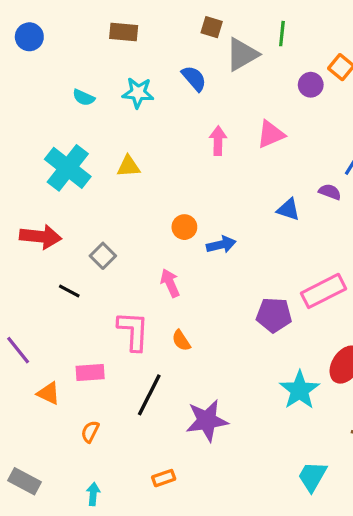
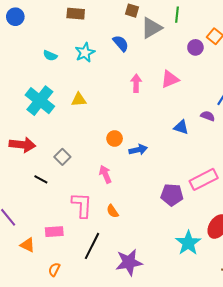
cyan star: (138, 93) -> (85, 53), turned -30

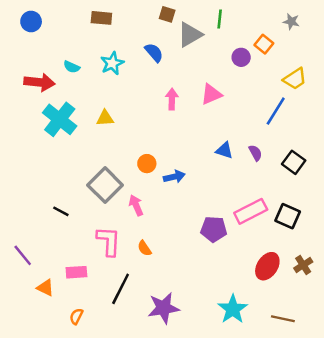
purple semicircle: (208, 116) -> (255, 153), moved, turned 40
red arrow: (22, 145) -> (39, 82), moved
gray square: (62, 157) -> (105, 185), moved, size x1.8
cyan star: (188, 243) -> (233, 309), moved

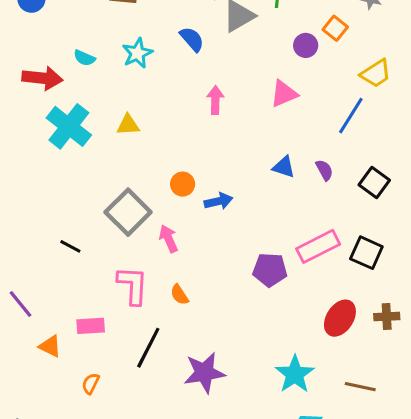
pink triangle: (211, 94) -> (284, 94), moved
brown cross: (303, 265) -> (387, 317), turned 30

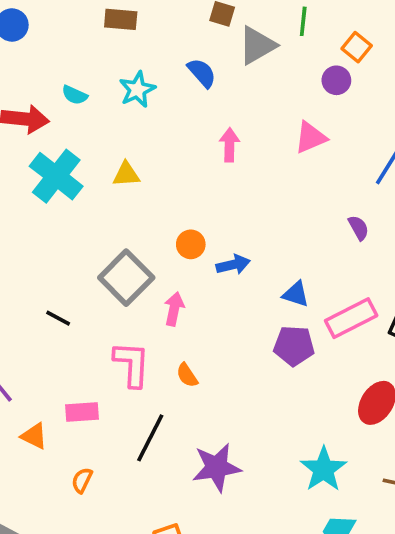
orange square: (335, 28) -> (357, 47), moved
blue triangle: (284, 167) -> (296, 294), moved
pink arrow: (169, 239) -> (174, 309), turned 36

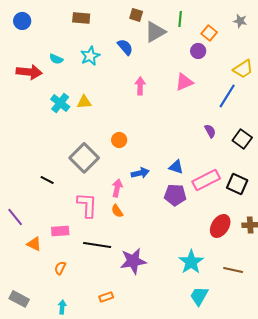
cyan cross: (56, 176) -> (60, 103), moved, size x0.7
blue arrow: (233, 265) -> (140, 173), moved
pink arrow: (174, 309) -> (117, 188), moved
black line: (150, 438) -> (97, 245), turned 72

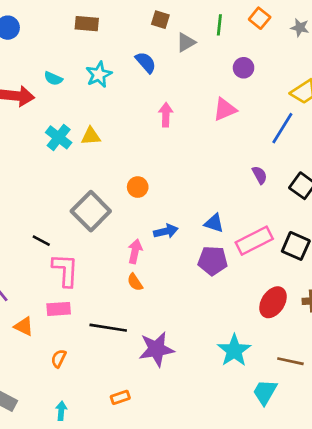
gray triangle: (155, 32) -> (186, 42), size x0.7
orange square: (209, 33) -> (260, 18), moved
pink L-shape: (87, 205) -> (65, 270), moved
cyan trapezoid: (199, 296) -> (265, 392), moved

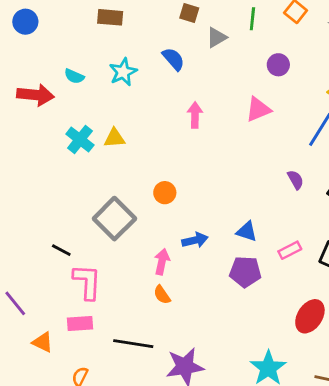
pink rectangle: (254, 241) -> (290, 250), size x0.6

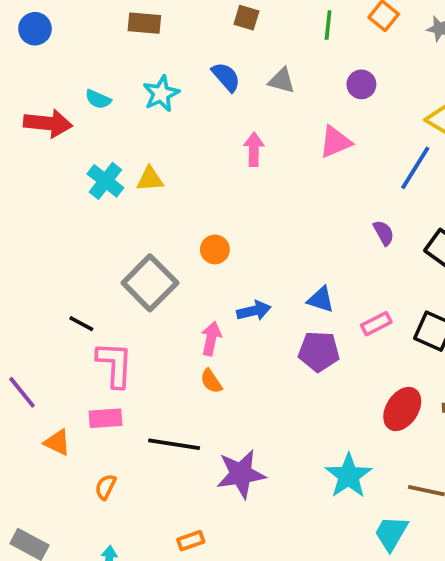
gray triangle: (217, 37) -> (282, 81), moved, turned 45

